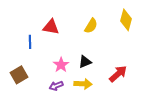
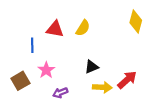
yellow semicircle: (91, 26) -> (83, 28), moved
pink star: (61, 65) -> (46, 70), moved
yellow arrow: (83, 84) -> (102, 87), moved

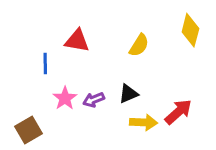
yellow semicircle: (83, 28) -> (139, 45), moved
brown square: (20, 81) -> (29, 130), moved
purple arrow: (60, 93) -> (94, 100), moved

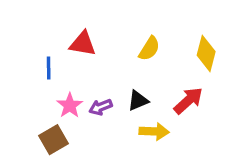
yellow diamond: (190, 30) -> (206, 53), moved
red arrow: (178, 112) -> (188, 101), moved
brown square: (29, 130) -> (53, 140), moved

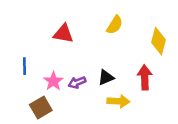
yellow semicircle: (149, 49) -> (115, 25), moved
blue line: (49, 68) -> (25, 66), moved
red arrow: (188, 101) -> (145, 77), turned -50

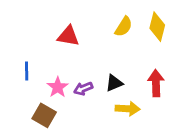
yellow diamond: (158, 41) -> (157, 27), moved
brown square: (41, 108) -> (44, 115), turned -30

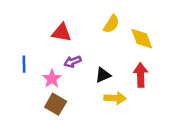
yellow diamond: (157, 27) -> (142, 39), moved, turned -35
purple arrow: (83, 89) -> (73, 62), moved
brown square: (44, 115) -> (56, 104), moved

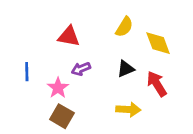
black triangle: (103, 75) -> (126, 69), moved
red arrow: (141, 75) -> (157, 84), turned -30

